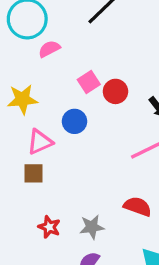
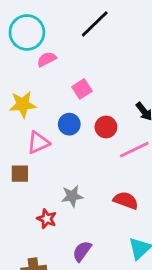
red circle: (115, 91) -> (106, 127), moved
brown square: (34, 173) -> (20, 174), moved
gray star: (92, 227) -> (72, 196), moved

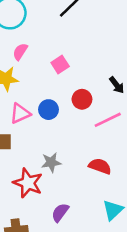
pink semicircle: (47, 59) -> (20, 52), moved, turned -30
blue circle: (69, 124) -> (49, 110), moved
red star: (47, 219) -> (28, 183), size x1.6

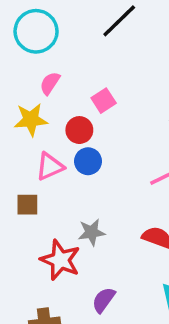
red circle: (82, 99) -> (79, 130), moved

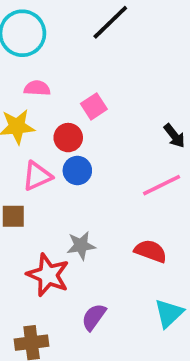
pink semicircle: (50, 83) -> (37, 88), turned 60

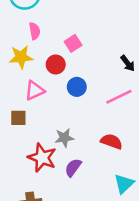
pink semicircle: (37, 88) -> (35, 31), turned 77
blue circle: (77, 171) -> (77, 87), moved
purple semicircle: (94, 317) -> (73, 168), moved

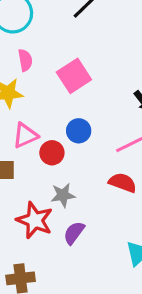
pink square: (73, 43) -> (74, 76), size x1.5
red circle: (56, 65) -> (52, 153), moved
red semicircle: (112, 141) -> (123, 183), moved

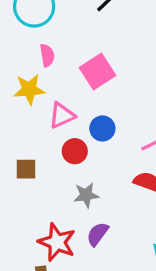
pink triangle: (25, 136) -> (62, 115), moved
red star: (35, 220) -> (57, 242), moved

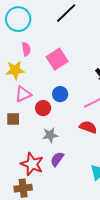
pink triangle: (62, 115) -> (23, 94), moved

